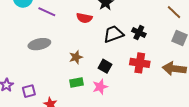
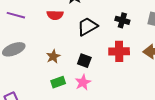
black cross: (139, 32) -> (122, 20), moved

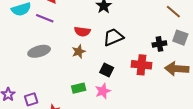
red semicircle: (55, 15) -> (82, 31), moved
black cross: (122, 20) -> (159, 44), moved, turned -32
brown star: (53, 56) -> (79, 51), moved

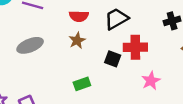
red cross: (142, 65) -> (135, 47), moved
pink star: (103, 91) -> (151, 81), moved

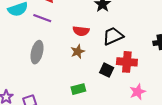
gray ellipse: (30, 45) -> (37, 52), turned -60

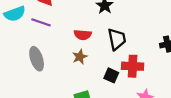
black trapezoid: (113, 36) -> (117, 39), turned 105
gray ellipse: (37, 52) -> (37, 59), turned -30

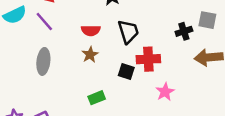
purple line: (41, 22) -> (44, 21), turned 36
gray ellipse: (37, 59) -> (43, 61), turned 30

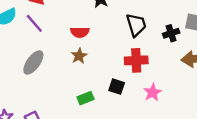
black trapezoid: (128, 31) -> (136, 25), moved
gray ellipse: (43, 61) -> (33, 62), turned 30
black square: (126, 71) -> (117, 87), moved

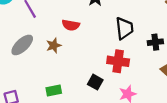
brown star: (79, 56) -> (54, 45), moved
green rectangle: (85, 98) -> (54, 90), moved

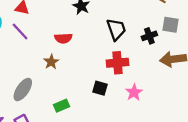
gray ellipse: (22, 45) -> (23, 90), moved

